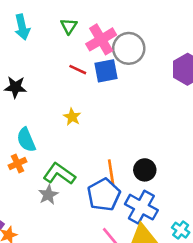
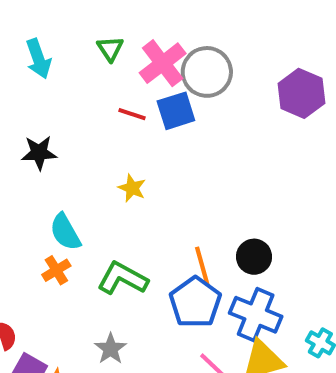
gray star: (48, 195) -> (111, 349), moved

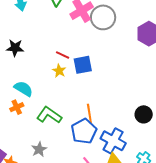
blue square: (176, 111) -> (83, 65), moved
red line: (132, 114) -> (63, 55), moved
cyan semicircle: (65, 232) -> (23, 89), turned 144
black circle: (254, 257) -> (144, 114), moved

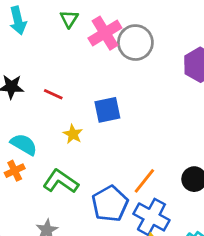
red line: (63, 55) -> (53, 94), moved
yellow star: (59, 71) -> (73, 134), moved
orange line: (89, 114) -> (144, 181), moved, turned 48

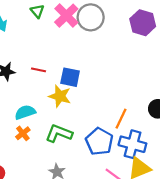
blue square: (107, 110) -> (70, 77), moved, turned 36
yellow star: (73, 134) -> (60, 96), size x1.5
cyan semicircle: (24, 144) -> (25, 112), turned -36

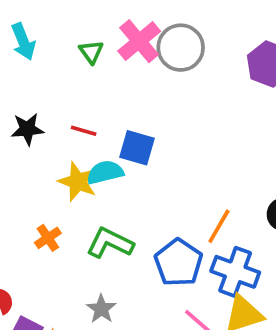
green triangle: (37, 11) -> (91, 52), moved
yellow star: (60, 96) -> (78, 182), moved
cyan semicircle: (25, 112) -> (105, 172), moved

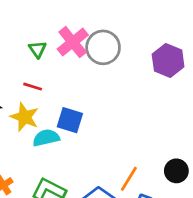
red line: (84, 131) -> (33, 87), moved
yellow star: (78, 182) -> (25, 117), moved

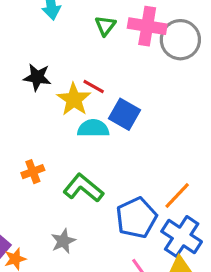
pink cross: (73, 42) -> (147, 26), turned 36
red line: (33, 87) -> (94, 87), moved

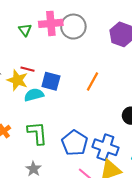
green L-shape: (83, 188) -> (37, 133), turned 60
orange line: (177, 195) -> (92, 82), moved

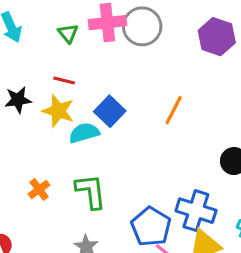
red line: (28, 69) -> (64, 81), moved
blue square: (51, 81) -> (110, 111), turned 30
blue pentagon: (75, 143) -> (151, 227), moved

